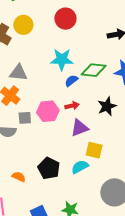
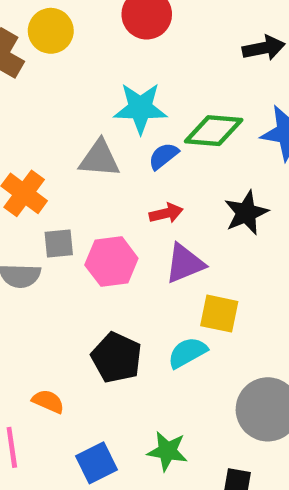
gray triangle: (19, 73) -> (99, 159), moved
pink hexagon: (48, 111) -> (111, 262), moved
orange semicircle: (19, 177) -> (48, 401), moved

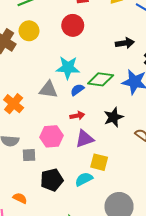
gray square: (59, 244) -> (29, 155), moved
black pentagon: (117, 358) -> (52, 180), turned 30

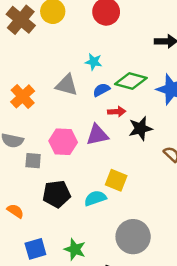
cyan star: (68, 68) -> (94, 62), size x0.6
red arrow: (77, 116) -> (117, 112), moved
purple triangle: (85, 139) -> (97, 135), moved

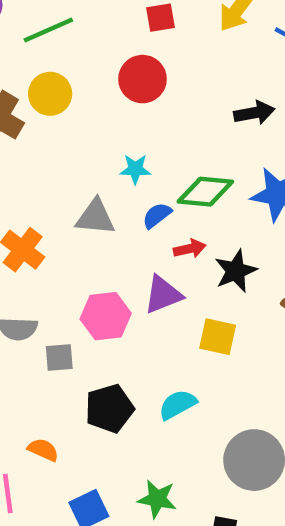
yellow square: (116, 180) -> (218, 337), moved

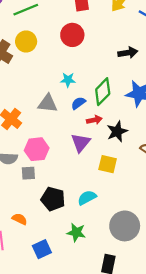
green diamond: (205, 192) -> (103, 92), turned -52
purple triangle: (163, 295) -> (81, 143), turned -30
pink hexagon: (106, 316) -> (37, 149), moved
black pentagon: (109, 408) -> (53, 199), turned 30
green star: (157, 499) -> (76, 232), moved

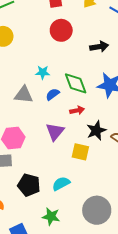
red circle: (72, 35) -> (61, 30), moved
green diamond: (103, 92) -> (76, 83), turned -65
red arrow: (94, 120) -> (77, 110), moved
black star: (117, 131) -> (96, 130), moved

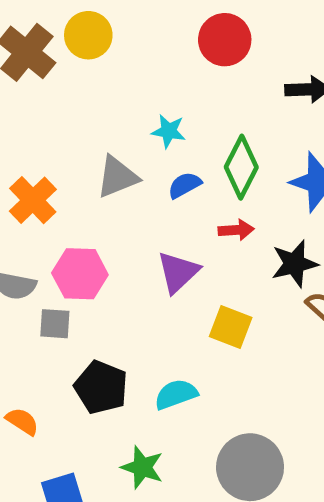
green diamond: (76, 83) -> (241, 167), turned 40
gray triangle: (24, 95) -> (117, 177), turned -36
black star: (96, 130) -> (294, 264), moved

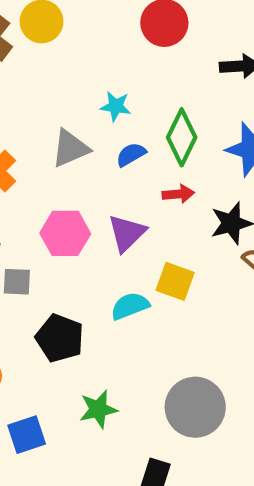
pink hexagon: (80, 274) -> (65, 233), moved
cyan semicircle: (176, 394) -> (130, 306), moved
green star: (142, 467) -> (98, 409), turned -30

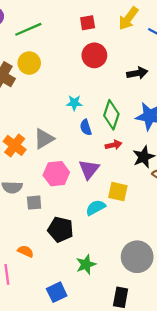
gray triangle: (70, 148) -> (44, 139), moved
blue semicircle: (131, 155) -> (86, 127), turned -70
blue square: (27, 435) -> (57, 292), moved

